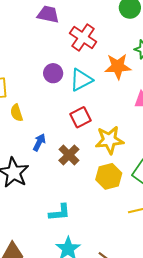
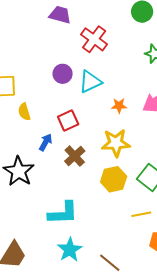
orange star: (118, 67) -> (119, 106), moved, size x0.6
red square: (81, 117) -> (68, 120), moved
cyan L-shape: (60, 212) -> (63, 213), size x1.4

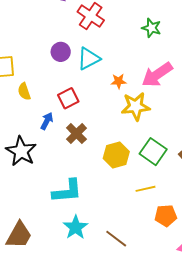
yellow star: (116, 143) -> (136, 106), moved

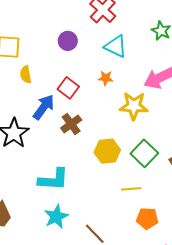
cyan triangle: (89, 59) -> (116, 46), moved, turned 45
orange star: (119, 81) -> (106, 78), moved
red square: (68, 98) -> (68, 88), turned -35
blue arrow: (47, 121) -> (44, 107), size x1.5

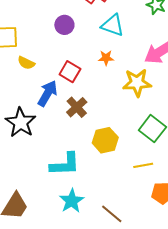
yellow semicircle: (26, 75) -> (26, 63), turned -48
yellow hexagon: (107, 151) -> (105, 140), moved

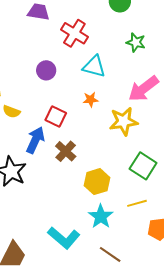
cyan L-shape: (65, 164) -> (64, 238), moved, turned 48
cyan star: (72, 201) -> (101, 216), moved

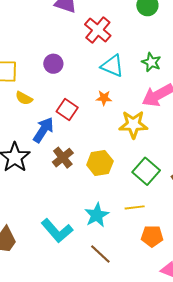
green star: (136, 42) -> (151, 62), moved
purple circle: (46, 70) -> (53, 64), moved
brown cross: (66, 151) -> (63, 158), moved
yellow hexagon: (97, 182) -> (100, 163), moved

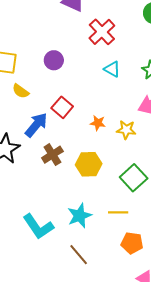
cyan triangle: (112, 66) -> (112, 69), size x0.7
orange star: (104, 98) -> (98, 123), moved
yellow star: (133, 124) -> (126, 130), size x0.7

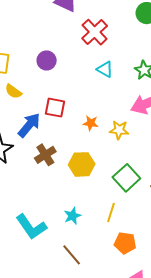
red square: (62, 107) -> (55, 108), turned -30
yellow line: (118, 212) -> (111, 213), turned -72
cyan star: (80, 216) -> (73, 216), size x0.7

